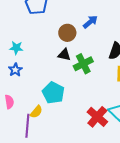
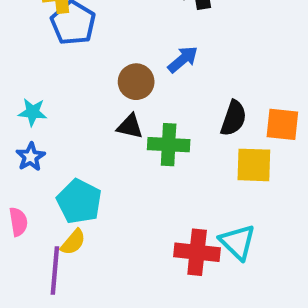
green cross: (83, 64) -> (169, 145), turned 30
cyan pentagon: (53, 93) -> (79, 201), moved
red cross: (97, 117) -> (197, 252), turned -35

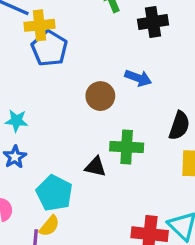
blue arrow: (183, 59) -> (138, 78), turned 60
black triangle: (130, 126) -> (95, 167), moved

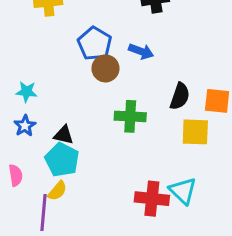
blue pentagon: (49, 48) -> (95, 44), moved
black triangle: (95, 167) -> (64, 135), moved

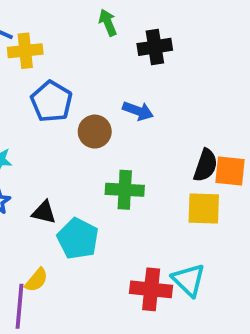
blue pentagon: (95, 44) -> (51, 101), moved
black semicircle: (180, 96) -> (206, 165), moved
cyan pentagon: (62, 160) -> (78, 239), moved

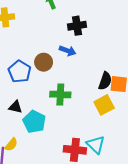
black cross: (155, 47) -> (77, 26), moved
blue pentagon: (51, 101) -> (20, 72), moved
yellow square: (204, 209) -> (104, 105), turned -30

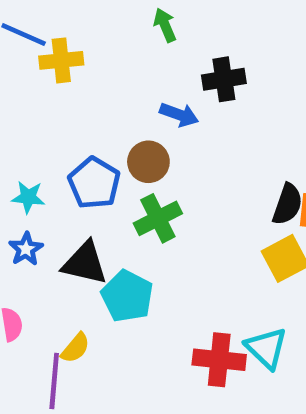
blue arrow: (68, 51) -> (179, 115), moved
green cross: (60, 95) -> (158, 218), moved, turned -30
black triangle: (15, 107) -> (85, 263), size x1.5

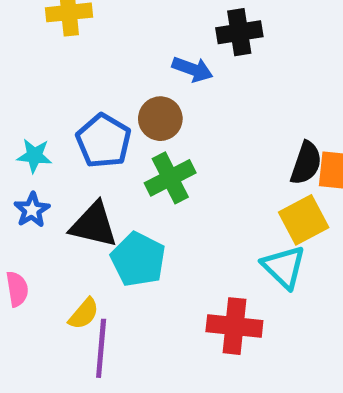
cyan triangle: (266, 348) -> (284, 267), moved
purple line: (54, 381) -> (101, 348), moved

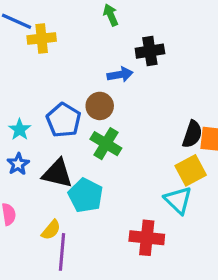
blue arrow: (192, 69) -> (120, 75), turned -30
cyan star: (34, 156) -> (20, 130), turned 30
green cross: (170, 178) -> (106, 144), turned -32

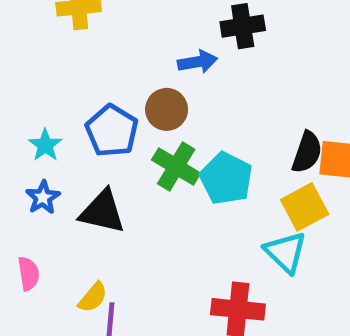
cyan pentagon: (86, 195) -> (226, 178), moved

